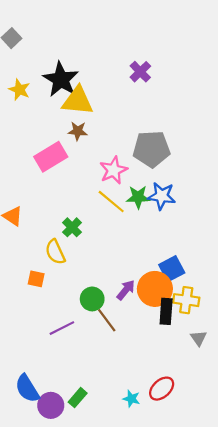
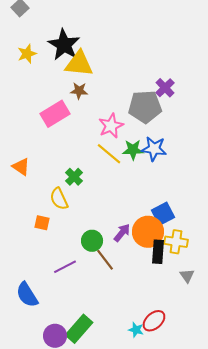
purple cross: (140, 72) -> (165, 88), moved
yellow star: (19, 90) -> (27, 54), turned 30
blue semicircle: (27, 389) -> (27, 295), moved
green rectangle: (78, 398) -> (79, 329), size x1.6
cyan star: (131, 399) -> (136, 330), moved

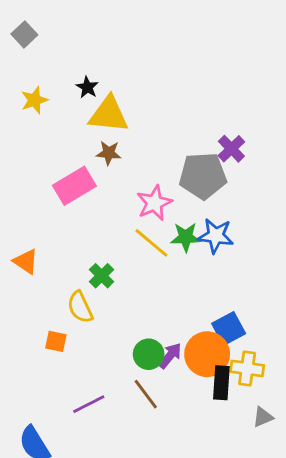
black star: (64, 45) -> (87, 87), size x0.5
green circle: (92, 241) -> (149, 354), moved
gray triangle: (187, 276) -> (263, 417), turned 42

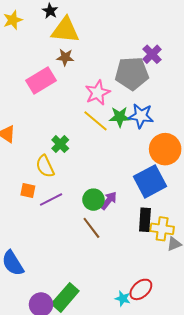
blue square: (229, 329) -> (150, 181), size x1.4
orange circle: (207, 354) -> (165, 149), moved
yellow cross: (247, 368) -> (162, 229), moved
purple line: (89, 404) -> (51, 200), moved

